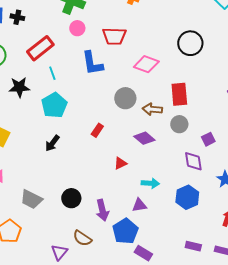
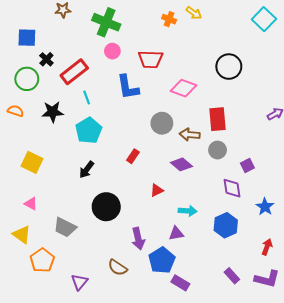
black cross: (17, 17) -> (46, 59), moved, turned 32
black circle: (71, 198) -> (106, 207), moved, size x1.4
purple rectangle: (193, 246) -> (232, 276), turned 35
purple triangle: (59, 252) -> (79, 282), moved

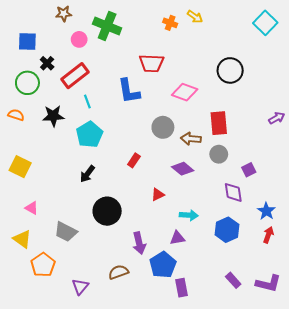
pink circle: (112, 51) -> (79, 39), moved
yellow square: (32, 162) -> (20, 167), moved
red arrow: (267, 247) -> (268, 235), moved
brown semicircle: (118, 268) -> (118, 272), turned 126
purple rectangle: (180, 283) -> (182, 288), turned 48

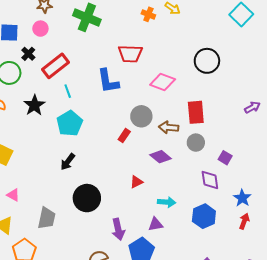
pink circle: (79, 39) -> (40, 29), moved
black star: (53, 116) -> (34, 105), turned -30
red rectangle: (134, 160) -> (124, 135), moved
purple square: (249, 170) -> (225, 158), turned -32
gray trapezoid: (66, 232) -> (47, 218), turned -105

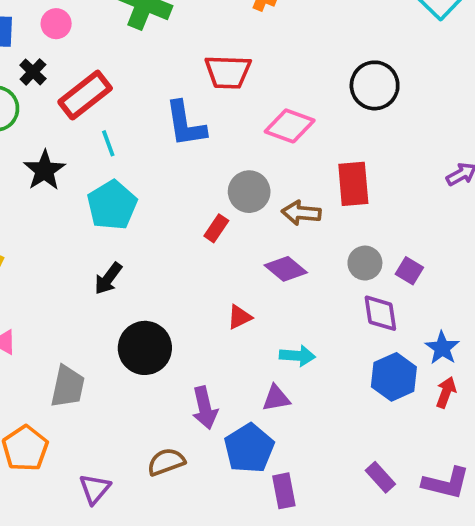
gray circle: (196, 143) -> (365, 263), moved
blue hexagon: (204, 216) -> (394, 377), moved

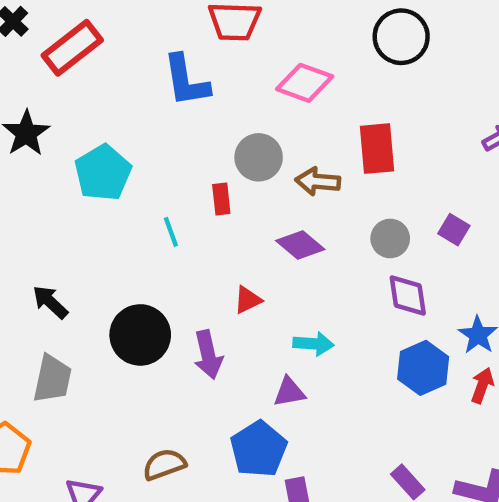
cyan line: (108, 143) -> (171, 232), moved
red rectangle: (216, 228) -> (221, 199), turned -40
purple square: (409, 271) -> (454, 230), moved
black arrow: (108, 278) -> (50, 302), moved, turned 96
purple arrow: (205, 408) -> (208, 355), moved

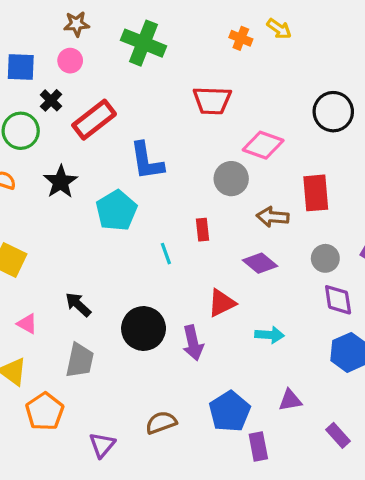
blue L-shape: (186, 81) -> (147, 161), moved
gray circle: (259, 157) -> (231, 179), moved
red triangle: (248, 300) -> (222, 303), size x1.4
purple triangle: (289, 392) -> (290, 400), moved

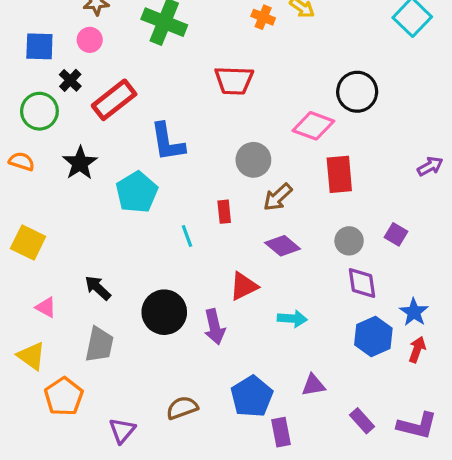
pink diamond: (263, 145) -> (313, 126), moved
brown arrow: (273, 217) -> (278, 197), moved, turned -48

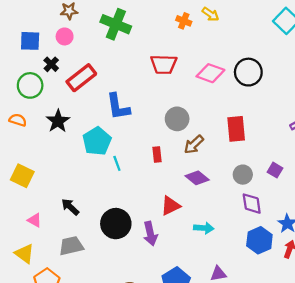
pink diamond: (313, 126) -> (210, 73), moved
cyan line: (187, 236) -> (117, 163), moved
gray trapezoid: (99, 345) -> (71, 246), turned -115

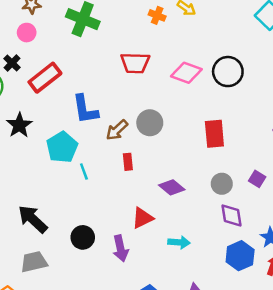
brown arrow: (194, 144) -> (117, 130), moved
black arrow: (70, 207) -> (33, 219), size x1.5
black circle: (116, 224) -> (83, 237), size x0.7

